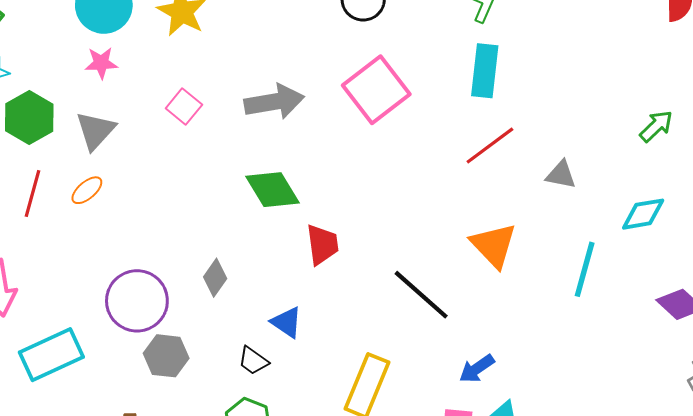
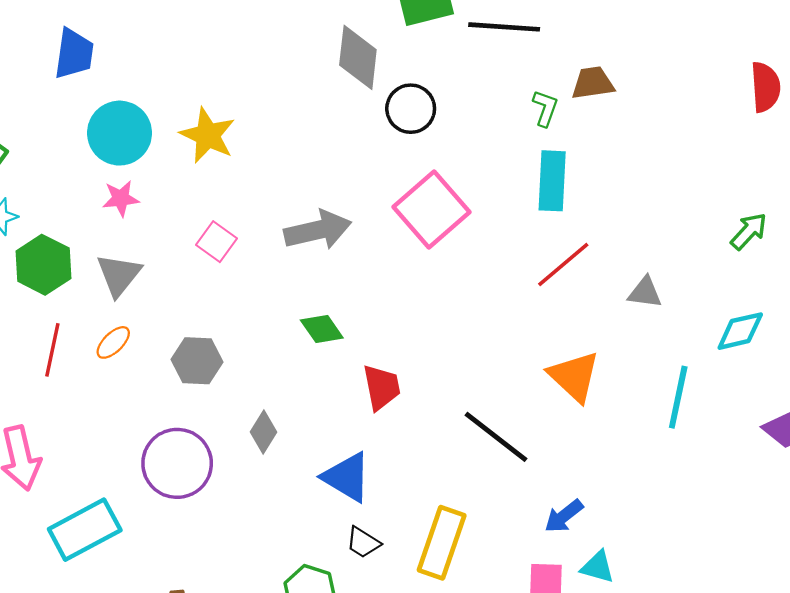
green diamond: (273, 190) -> (322, 329), size x0.7
blue triangle: (287, 322) -> (347, 477), size x1.4
gray hexagon: (166, 356) -> (197, 361), moved
black trapezoid: (253, 361) -> (363, 542), moved

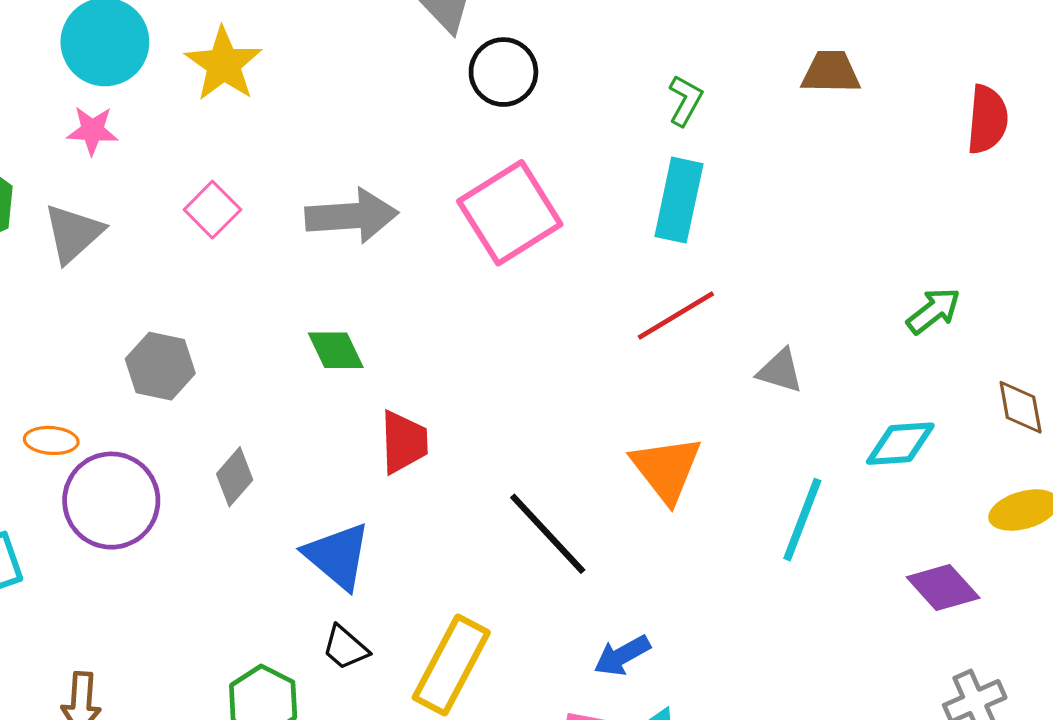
brown trapezoid: (593, 83) -> (831, 72), moved
orange ellipse: (113, 342) -> (51, 440), moved, turned 39

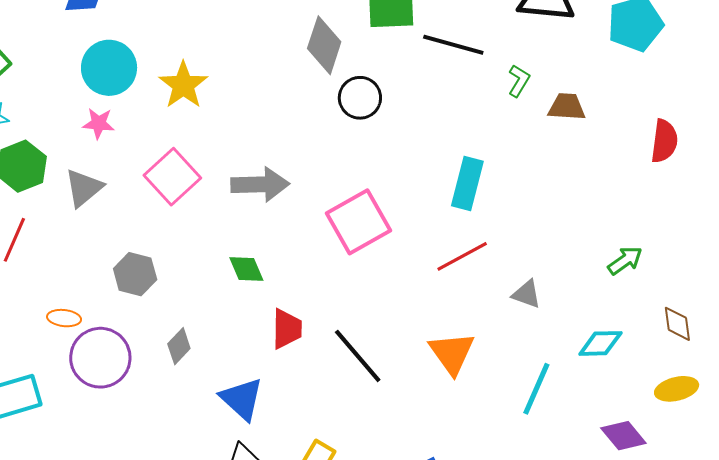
green L-shape: (685, 100) -> (519, 81), moved
pink square: (212, 210) -> (172, 177), size x1.6
pink square: (510, 213) -> (359, 222), moved
black line: (548, 534) -> (358, 356), moved

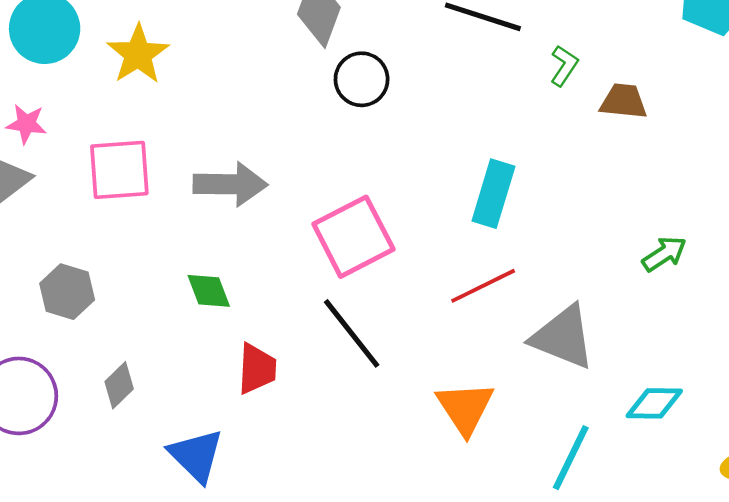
pink star: (99, 123) -> (26, 124), moved
pink square: (172, 177) -> (119, 170), turned 36
green arrow: (625, 260) -> (664, 254), moved
gray triangle: (527, 294) -> (563, 337), size x1.8
black line: (358, 356) -> (352, 333), moved

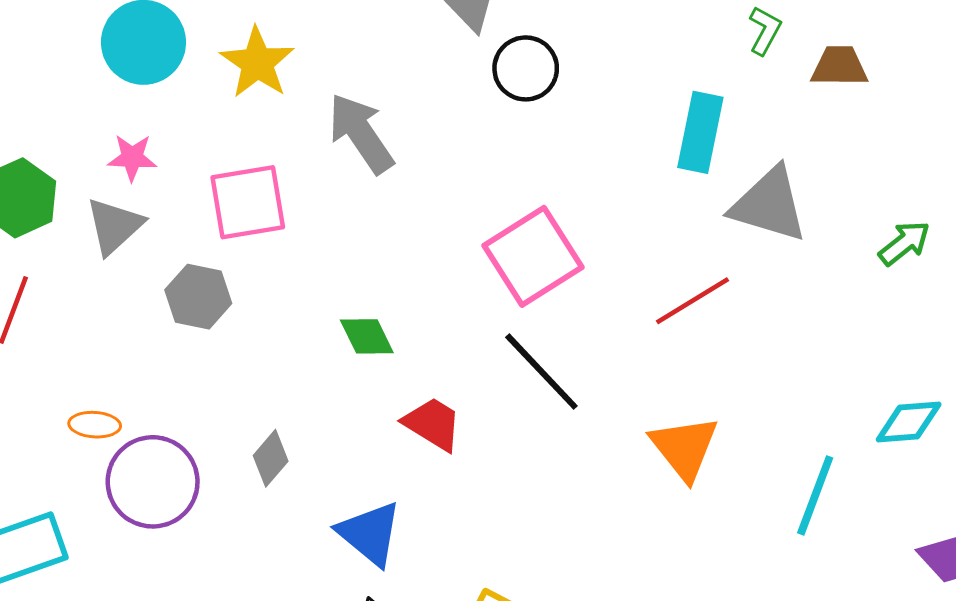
gray arrow: (230, 184) -> (361, 133), moved, turned -120
cyan rectangle: (493, 194) -> (700, 132), moved
gray hexagon: (67, 292) -> (198, 297), moved
gray triangle: (563, 337) -> (769, 205), moved
red trapezoid: (257, 369) -> (433, 424), turned -56

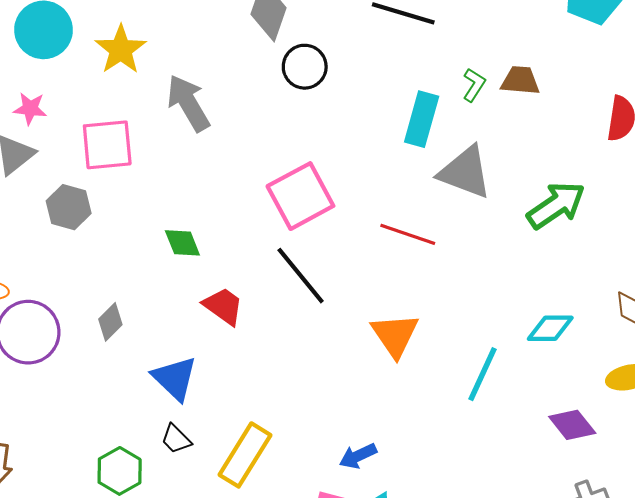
green L-shape: (765, 30) -> (474, 85), moved
green arrow: (904, 243) -> (556, 205), size x1.6
red line: (693, 301) -> (408, 234), turned 46

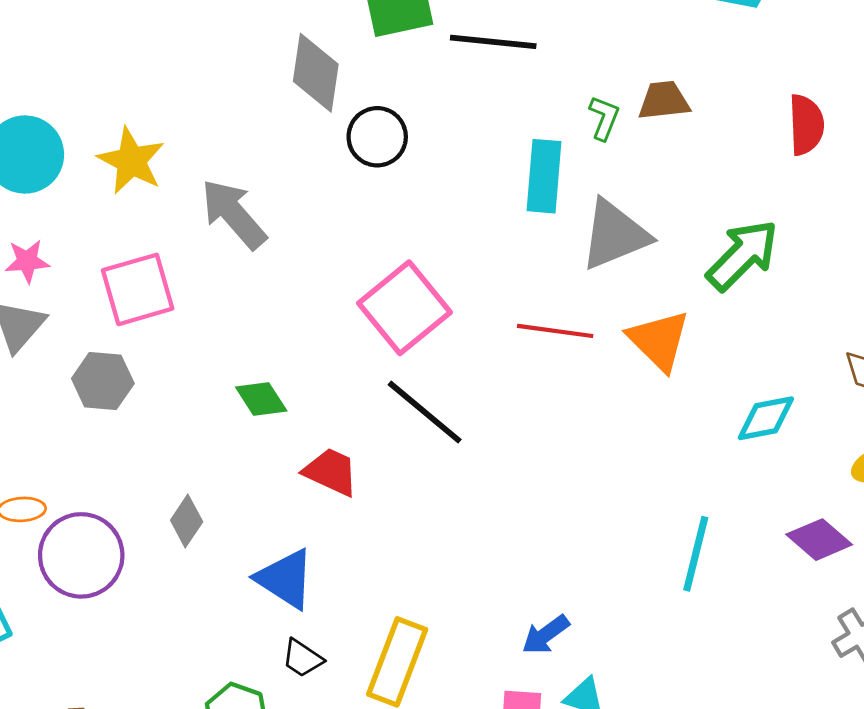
gray triangle: (465, 172) -> (615, 235), turned -32
orange triangle: (395, 335) -> (659, 340), moved
cyan line: (482, 374) -> (696, 554), moved

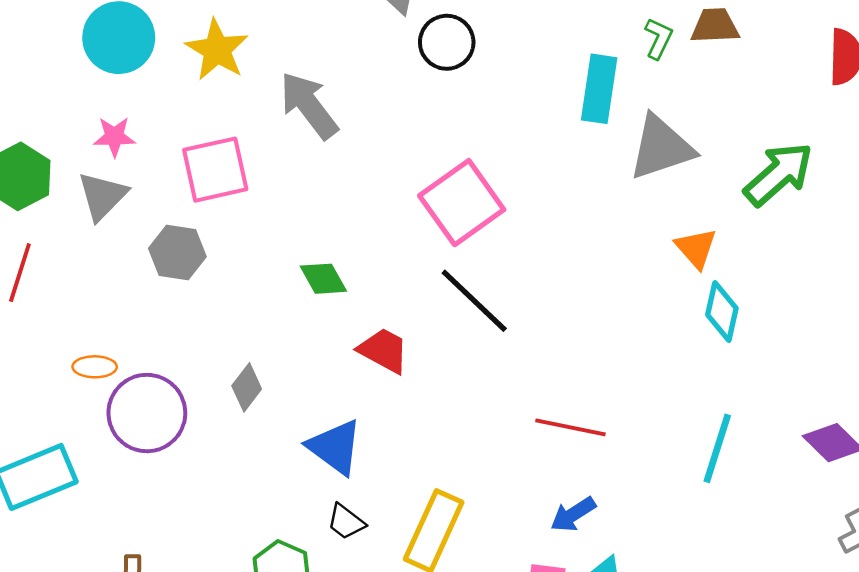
red line: (555, 331) -> (570, 427), moved
orange triangle: (659, 340) -> (696, 248), size x0.7
cyan diamond: (766, 418) -> (722, 312), moved, turned -70

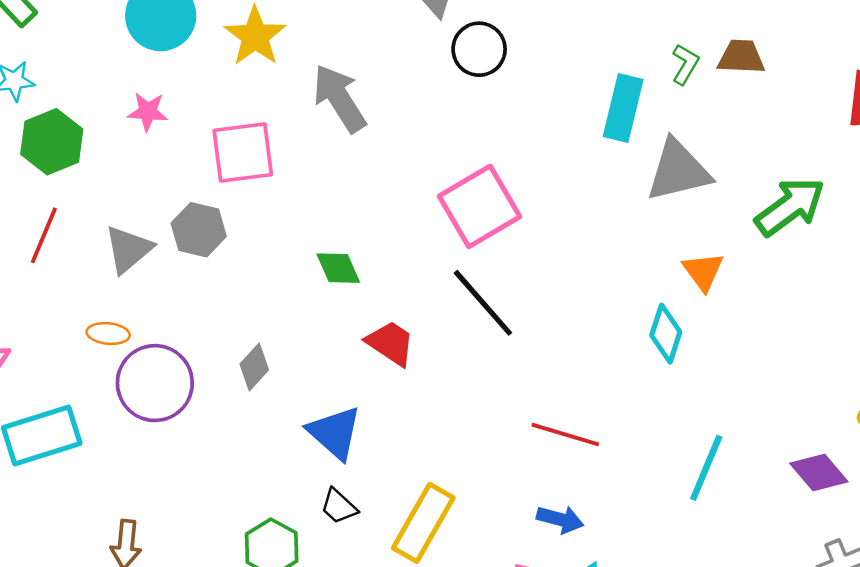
gray triangle: (102, 196) -> (128, 249), moved
cyan diamond: (722, 312) -> (666, 334), moved
blue arrow: (573, 514) -> (560, 519), turned -138

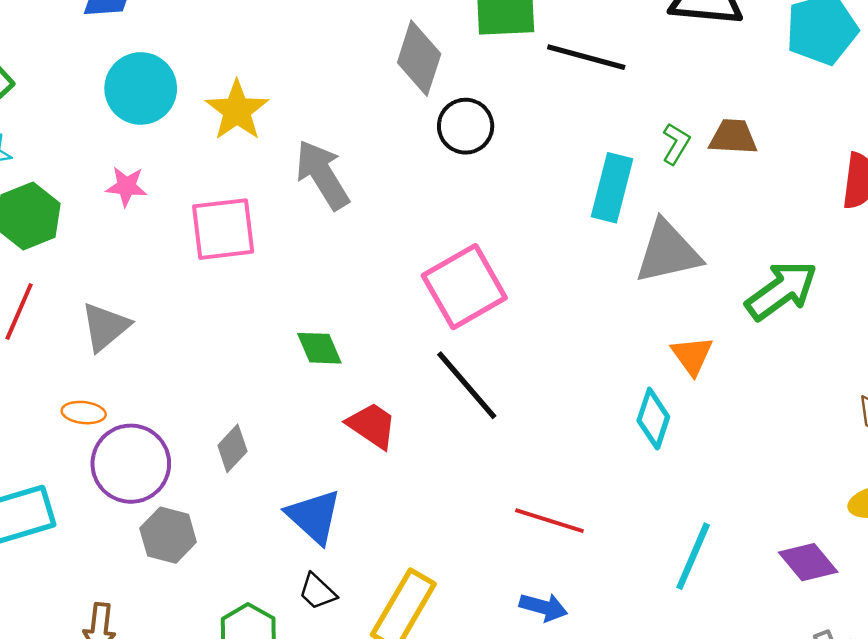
gray hexagon: (199, 230) -> (168, 535), moved

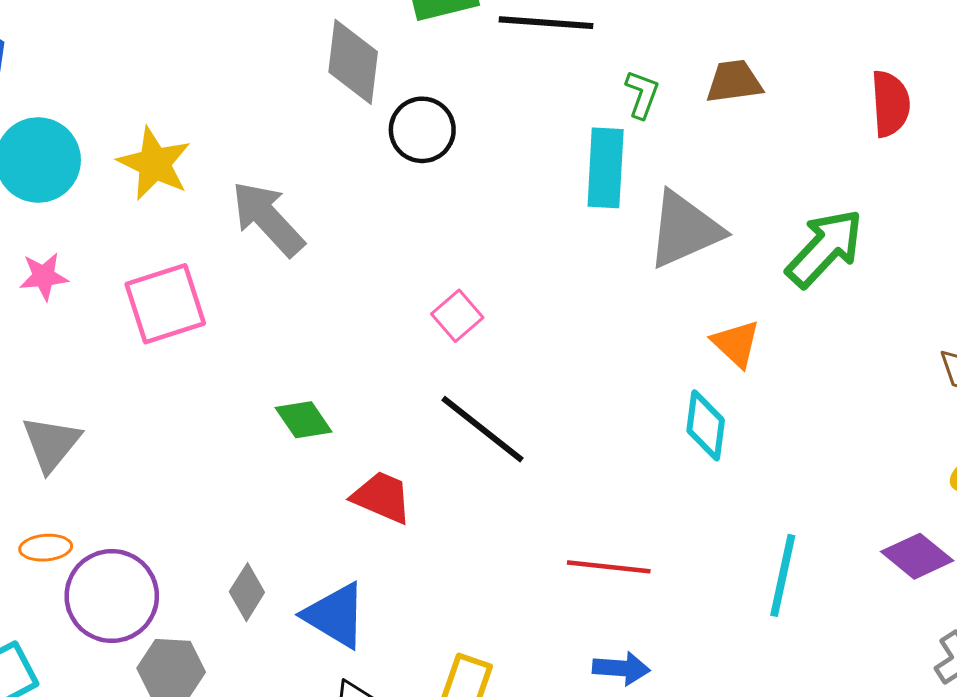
green L-shape: (676, 144) -> (642, 94), moved
pink square: (464, 287) -> (457, 316), size x0.5
gray diamond: (232, 448) -> (247, 592), moved

